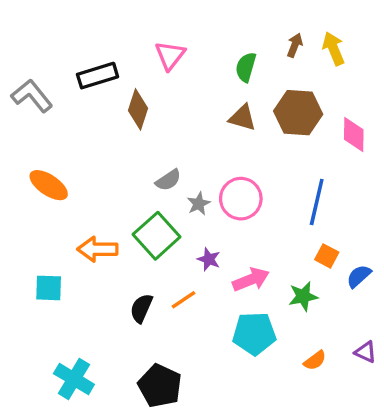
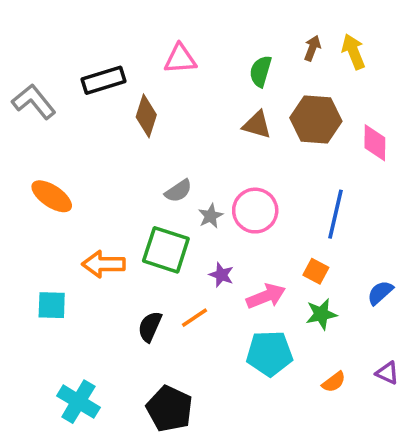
pink triangle: (170, 55) -> (180, 59), turned 48
green square: (157, 236) -> (166, 250), turned -30
orange square: (327, 256) -> (316, 271), moved

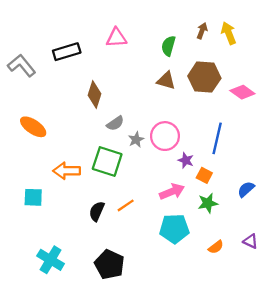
brown diamond: (146, 116) -> (94, 94), moved
pink diamond: (375, 143) -> (242, 92), turned -55
purple star: (221, 275) -> (186, 160), moved

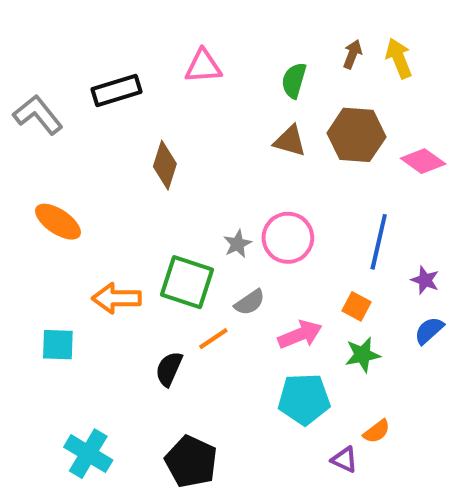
gray semicircle: (115, 123) -> (250, 302), moved
purple star: (186, 160) -> (425, 280), moved
orange line: (126, 205) -> (213, 339), moved
purple triangle: (251, 241) -> (344, 460), moved

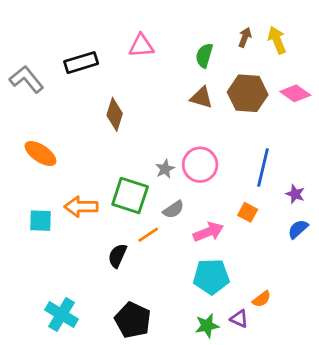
pink diamond: (423, 161) -> (295, 93), moved
cyan square: (58, 345) -> (40, 221), moved
green star: (363, 355) -> (207, 326), moved

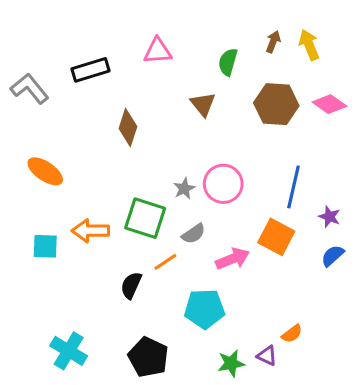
brown triangle: (201, 98) -> (203, 104), moved, turned 35
orange square: (248, 212) -> (276, 237), size x1.6
cyan pentagon: (211, 277) -> (204, 309), moved

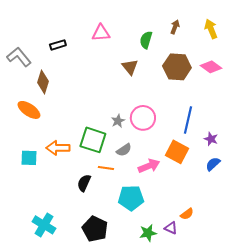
yellow arrow: (309, 45) -> (211, 29), moved
black rectangle: (90, 70) -> (58, 45), size x0.7
brown diamond: (128, 128) -> (43, 82), moved
orange line: (165, 262) -> (106, 168), turned 42

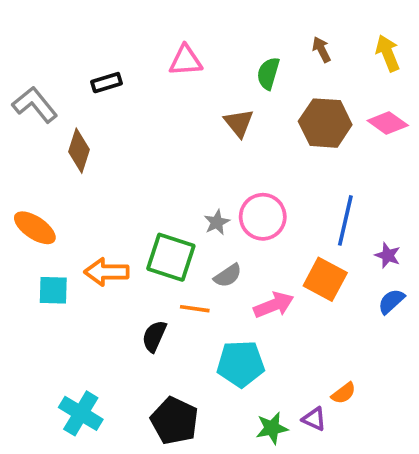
brown arrow: (175, 27) -> (322, 50), turned -48
orange ellipse: (29, 110) -> (35, 228), moved

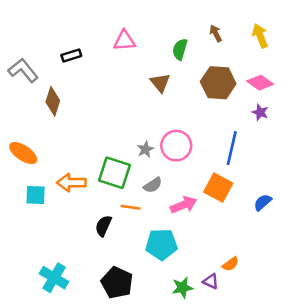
purple star: (388, 255) -> (260, 112), moved

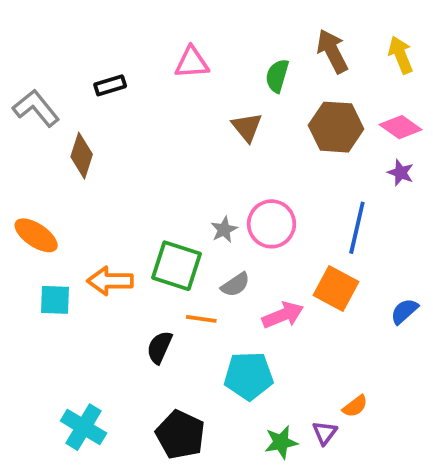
brown arrow: (216, 33) -> (332, 51), size x1.6
purple triangle: (211, 281) -> (325, 433), turned 42

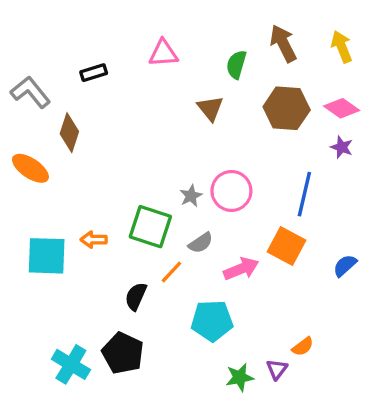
orange ellipse: (36, 235) -> (30, 168), moved
orange arrow: (110, 281) -> (94, 240), size x0.7
cyan square: (55, 300) -> (47, 256), size x1.5
orange line: (201, 319) -> (171, 272), turned -55
black pentagon: (180, 435) -> (123, 353), moved

